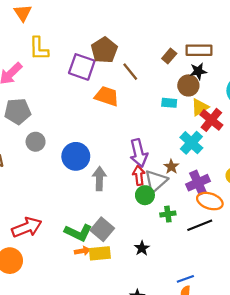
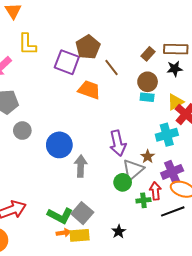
brown circle: (188, 85) -> (148, 82), moved
cyan cross: (191, 143) -> (167, 135), turned 30
red arrow: (139, 175) -> (155, 191), moved

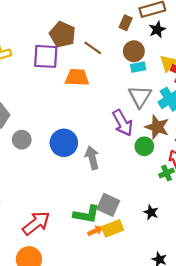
brown star: (148, 156) -> (157, 127), size x1.6
gray triangle: (133, 170) -> (140, 96), moved
green circle: (123, 182) -> (144, 146), moved

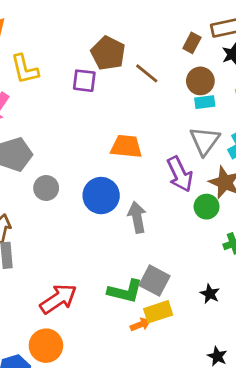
purple square: (46, 56) -> (84, 81), size x0.7
orange trapezoid: (77, 77) -> (126, 146), moved
orange arrow: (95, 231) -> (140, 325), moved

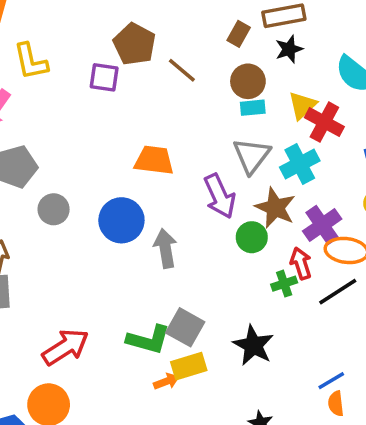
black star: (210, 294) -> (253, 345), size x1.6

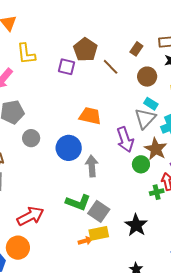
brown rectangle: (239, 34) -> (136, 49), moved
cyan rectangle: (253, 108) -> (151, 104), moved, turned 32
green L-shape: (148, 340) -> (78, 202), moved

